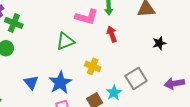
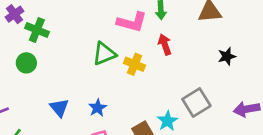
yellow cross: (93, 66) -> (134, 64), moved
blue star: (60, 83) -> (98, 108), size x0.6

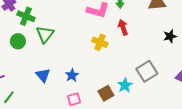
green triangle: (104, 54) -> (45, 34), moved, turned -30

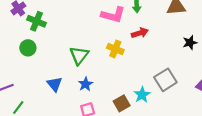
red arrow: (123, 27) -> (140, 33), turned 91
green triangle: (45, 34) -> (79, 55), moved

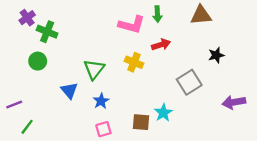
gray square: (165, 80) -> (189, 82), moved
blue triangle: (55, 84) -> (69, 90), moved
brown square: (122, 103) -> (141, 122), turned 35

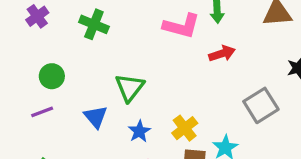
green cross: (47, 32) -> (94, 24), moved
yellow cross: (134, 62) -> (185, 128), moved, turned 30
purple line: (14, 105) -> (42, 112), moved

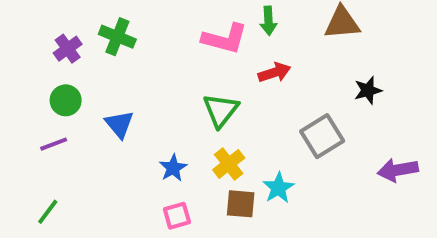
purple cross: (37, 16) -> (68, 49), moved
green triangle: (130, 88) -> (221, 110), moved
blue triangle: (96, 117) -> (119, 124), moved

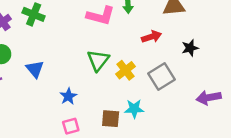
red arrow: (274, 73) -> (152, 37), moved
yellow cross: (229, 164) -> (125, 70), moved
cyan star: (278, 188) -> (134, 109), turned 30

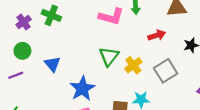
blue star: (68, 96) -> (82, 89), size x1.6

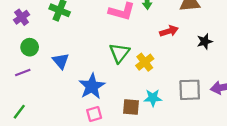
purple cross: (24, 22) -> (22, 17), moved
gray square: (166, 71) -> (190, 90), moved, turned 30

